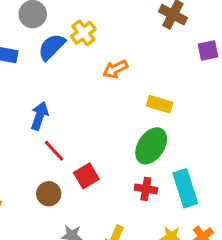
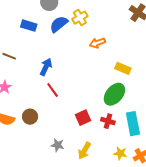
red square: (86, 176) -> (83, 118), moved
brown circle: (49, 194) -> (30, 117), moved

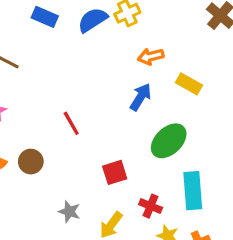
blue arrow: (46, 67) -> (141, 97), moved
yellow rectangle: (123, 68) -> (189, 84), moved
red cross: (108, 121) -> (151, 206), moved

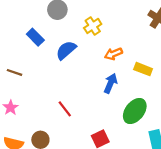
blue rectangle: (45, 17) -> (35, 37), turned 30
blue semicircle: (93, 20) -> (66, 50), moved

